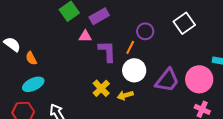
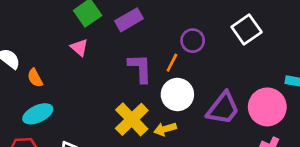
pink triangle: (85, 36) -> (79, 47), moved, turned 40
yellow cross: (101, 88) -> (132, 119), size x1.4

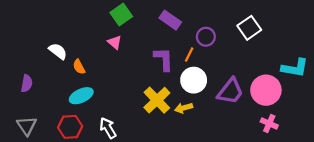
purple rectangle: (129, 20) -> (170, 20), moved, turned 65

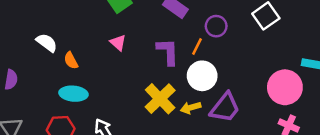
pink triangle: (115, 42) -> (118, 43), moved
purple trapezoid: (230, 91) -> (225, 108), moved
cyan ellipse: (81, 96) -> (73, 94), turned 30

